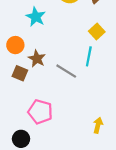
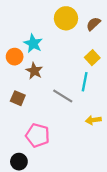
orange circle: (15, 45) -> (15, 57), moved
brown star: (37, 59) -> (34, 71), moved
yellow arrow: (98, 125) -> (93, 120), moved, turned -112

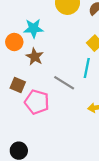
cyan star: (33, 43) -> (34, 28), turned -30
pink pentagon: (38, 135) -> (37, 102), moved

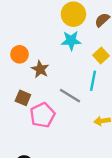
cyan star: (34, 28) -> (71, 41), moved
pink pentagon: (37, 102) -> (42, 115), turned 30

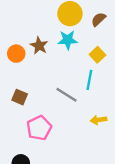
brown star: (40, 69) -> (39, 46), moved
pink pentagon: (42, 115) -> (39, 128), moved

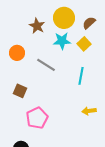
brown star: (39, 46) -> (37, 26), moved
yellow square: (97, 55) -> (84, 44), moved
gray line: (67, 95) -> (46, 65), moved

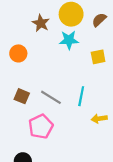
yellow square: (84, 44) -> (98, 57), moved, turned 32
gray line: (46, 65) -> (51, 97), moved
cyan line: (81, 76) -> (81, 96), moved

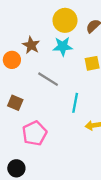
brown star: (41, 23) -> (31, 45), moved
gray line: (51, 97) -> (48, 79), moved

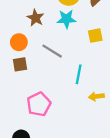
orange circle: (12, 60) -> (19, 42), moved
brown square: (15, 103) -> (20, 64), moved, turned -32

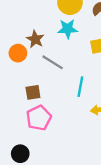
brown star: (35, 18) -> (35, 39), moved
brown square: (20, 64) -> (33, 92), moved

